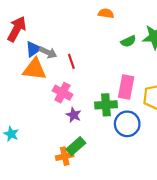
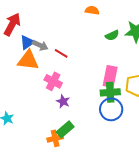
red line: (71, 61) -> (61, 53), turned -40
green cross: (106, 105) -> (110, 92), moved

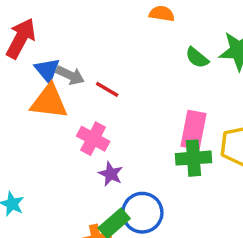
green semicircle: (112, 35) -> (197, 58), turned 64
blue triangle: (27, 42) -> (47, 70), turned -35
blue circle: (111, 109) -> (142, 213), moved

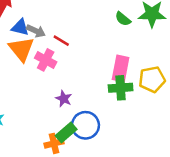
blue triangle: (47, 70) -> (20, 27), turned -36
orange triangle: (49, 102) -> (21, 49), turned 44
pink cross: (93, 139) -> (46, 60), moved

